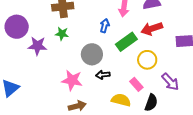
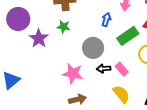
purple star: (37, 46) -> (39, 38), turned 30
pink rectangle: (136, 84) -> (122, 69), moved
yellow semicircle: (121, 100) -> (121, 94), turned 36

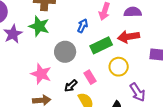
green star: (63, 27) -> (39, 26), size x1.5
black arrow: (104, 69) -> (71, 86), moved, turned -48

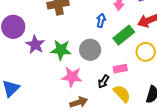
green star: (39, 26) -> (61, 50), moved
pink rectangle: (90, 77) -> (120, 69), turned -56

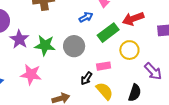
blue arrow: (101, 20) -> (86, 17), turned 48
pink star: (72, 77) -> (31, 74), moved

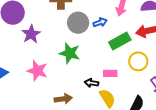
green star: (45, 45) -> (70, 53), moved
gray circle: (74, 46) -> (78, 23), moved
black arrow: (86, 78) -> (91, 83), turned 56

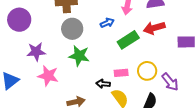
gray circle: (78, 23) -> (72, 29), moved
purple star: (31, 34) -> (36, 52), moved, turned 30
yellow circle: (138, 61) -> (147, 71), moved

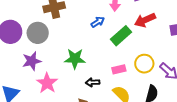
gray circle: (72, 29) -> (38, 33), moved
pink star: (48, 76) -> (47, 83), turned 30
black arrow: (103, 84) -> (92, 82), moved

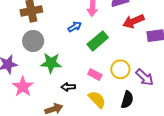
red arrow: (145, 20) -> (133, 21), moved
gray circle: (38, 33) -> (33, 41), moved
pink rectangle: (119, 69) -> (95, 75), turned 40

